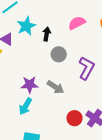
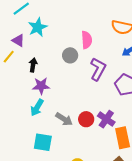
pink semicircle: (77, 23) -> (87, 40), moved, turned 114
black arrow: (47, 34) -> (33, 65), moved
gray arrow: (55, 87) -> (64, 119), moved

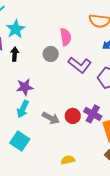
black arrow: (33, 65) -> (15, 54), moved
purple L-shape: (98, 69) -> (80, 65), turned 105
cyan square: (43, 142) -> (20, 141), moved, turned 30

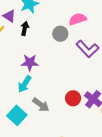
pink semicircle: (66, 37) -> (78, 19), turned -108
gray arrow: (51, 118) -> (41, 105), moved

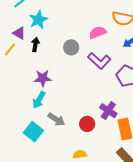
pink semicircle: (78, 19) -> (98, 32), moved
red circle: (73, 98) -> (87, 124), moved

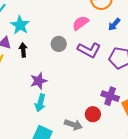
gray arrow: (56, 119) -> (73, 125), moved

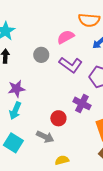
purple cross: (110, 96) -> (82, 103), moved
red circle: (93, 114) -> (58, 118), moved

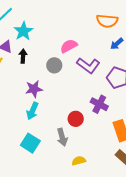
pink semicircle: (66, 37) -> (69, 46), moved
gray circle: (41, 55) -> (54, 65), moved
gray arrow: (45, 137) -> (62, 137), turned 48

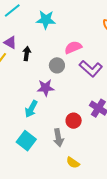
cyan star: (23, 31) -> (46, 20), moved, turned 30
purple star: (34, 89) -> (46, 88), moved
yellow semicircle: (79, 161) -> (73, 163), turned -136

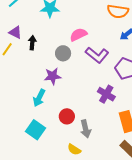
red circle: (74, 121) -> (67, 116), moved
gray arrow: (58, 138) -> (86, 129), moved
yellow semicircle: (73, 163) -> (74, 150), moved

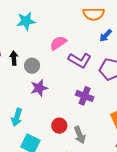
gray circle: (63, 53) -> (32, 66), moved
purple cross: (106, 94) -> (85, 96), moved
cyan arrow: (39, 98) -> (17, 117), moved

